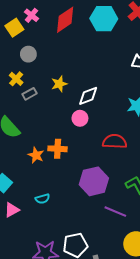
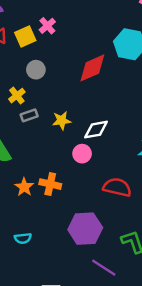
red diamond: (65, 20) -> (92, 68), moved
yellow star: (59, 84) -> (62, 121), moved

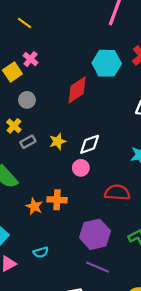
purple line: (104, 268) -> (98, 267), moved

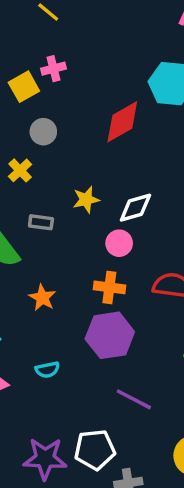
pink cross: (31, 59) -> (54, 69), turned 32
gray rectangle: (28, 142) -> (41, 222), moved, turned 32
orange cross: (57, 200) -> (109, 287), moved
purple hexagon: (95, 234) -> (110, 335), moved

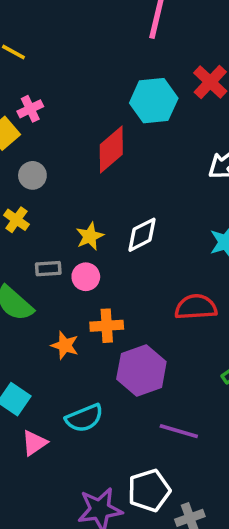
pink circle: (119, 243) -> (86, 277), moved
orange cross: (109, 287) -> (107, 326), moved
cyan semicircle: (47, 370) -> (84, 418), size x1.5

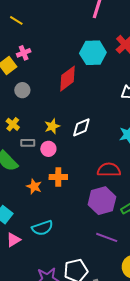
yellow cross: (16, 220) -> (13, 124), moved
purple hexagon: (141, 370) -> (102, 201), moved
purple line: (179, 431) -> (107, 237), moved

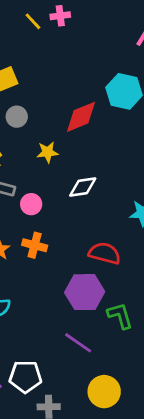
pink cross: (24, 53) -> (60, 16), moved
yellow star: (52, 126) -> (48, 152), moved

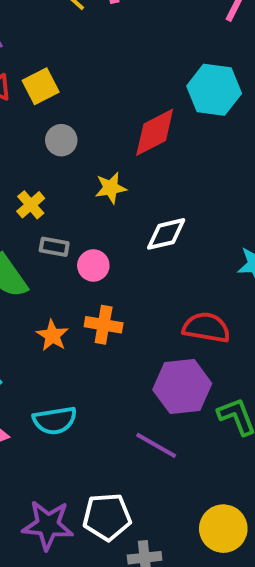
purple line: (78, 343) -> (156, 445), moved

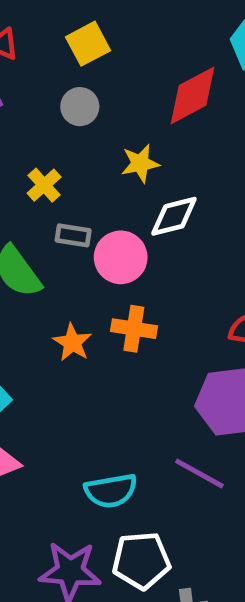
yellow square: (41, 86) -> (88, 44), moved
white diamond: (166, 234) -> (174, 216), moved
pink circle: (93, 265) -> (121, 257), size x1.4
cyan semicircle: (55, 420) -> (111, 491), moved

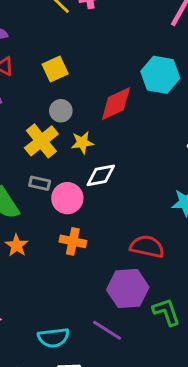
gray circle: (80, 107) -> (61, 111), moved
yellow cross: (44, 185) -> (41, 141), moved, size x1.6
orange star: (72, 343) -> (17, 245), moved

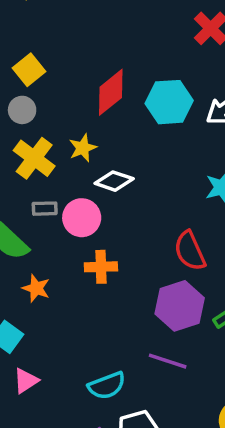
cyan hexagon: (160, 75) -> (169, 102), moved
gray circle: (61, 111) -> (22, 110), moved
white diamond: (101, 175) -> (114, 181), turned 44
red semicircle: (147, 247) -> (190, 251), turned -112

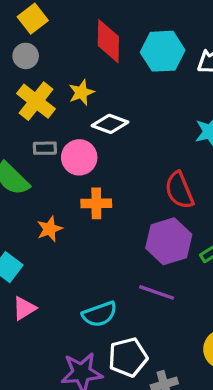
red diamond: (111, 92) -> (108, 41), turned -51
orange star: (36, 288) -> (50, 229), moved, turned 30

